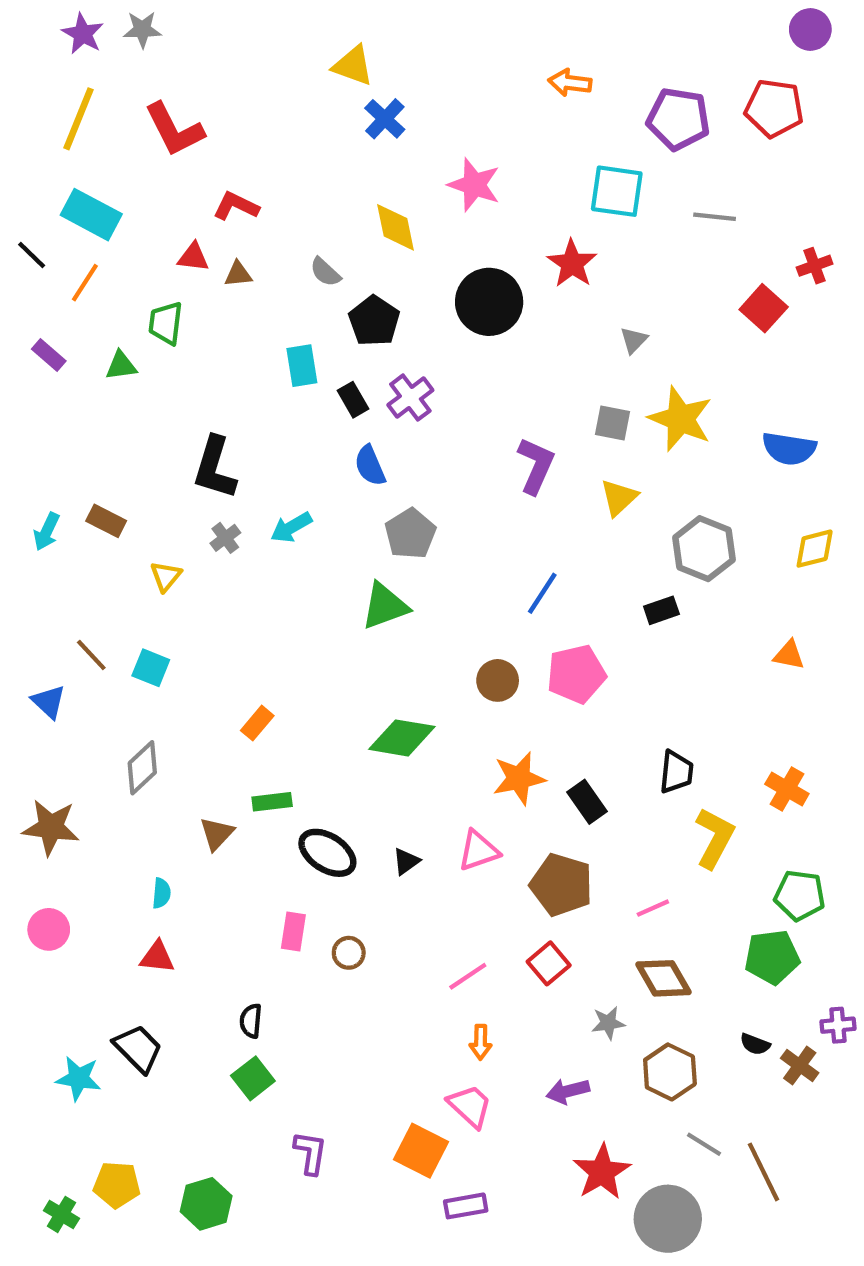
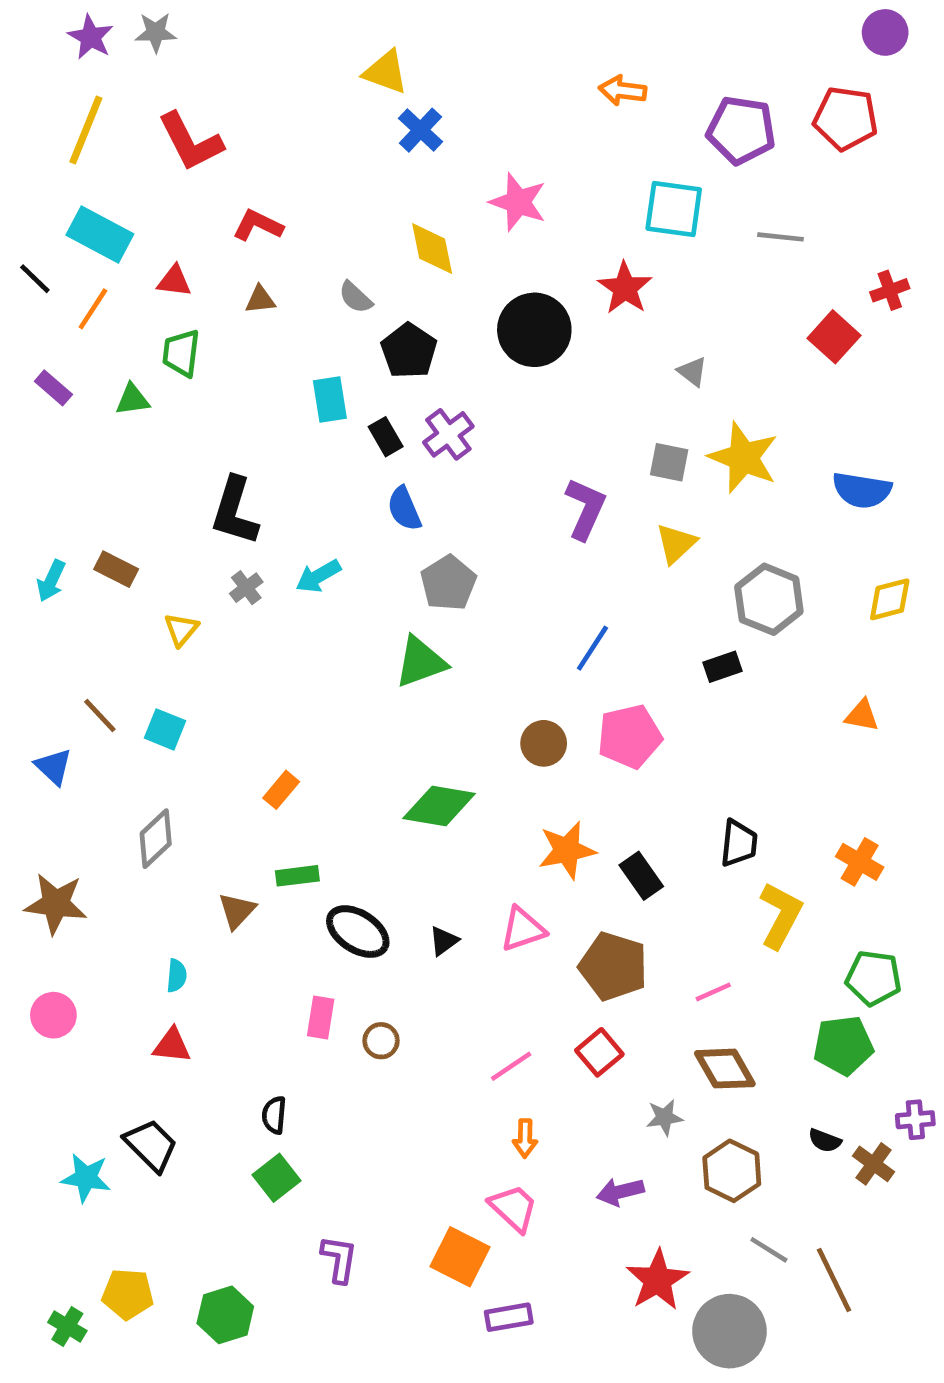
red triangle: (193, 257) -> (174, 281), moved
gray triangle: (634, 340) -> (692, 372), turned -36

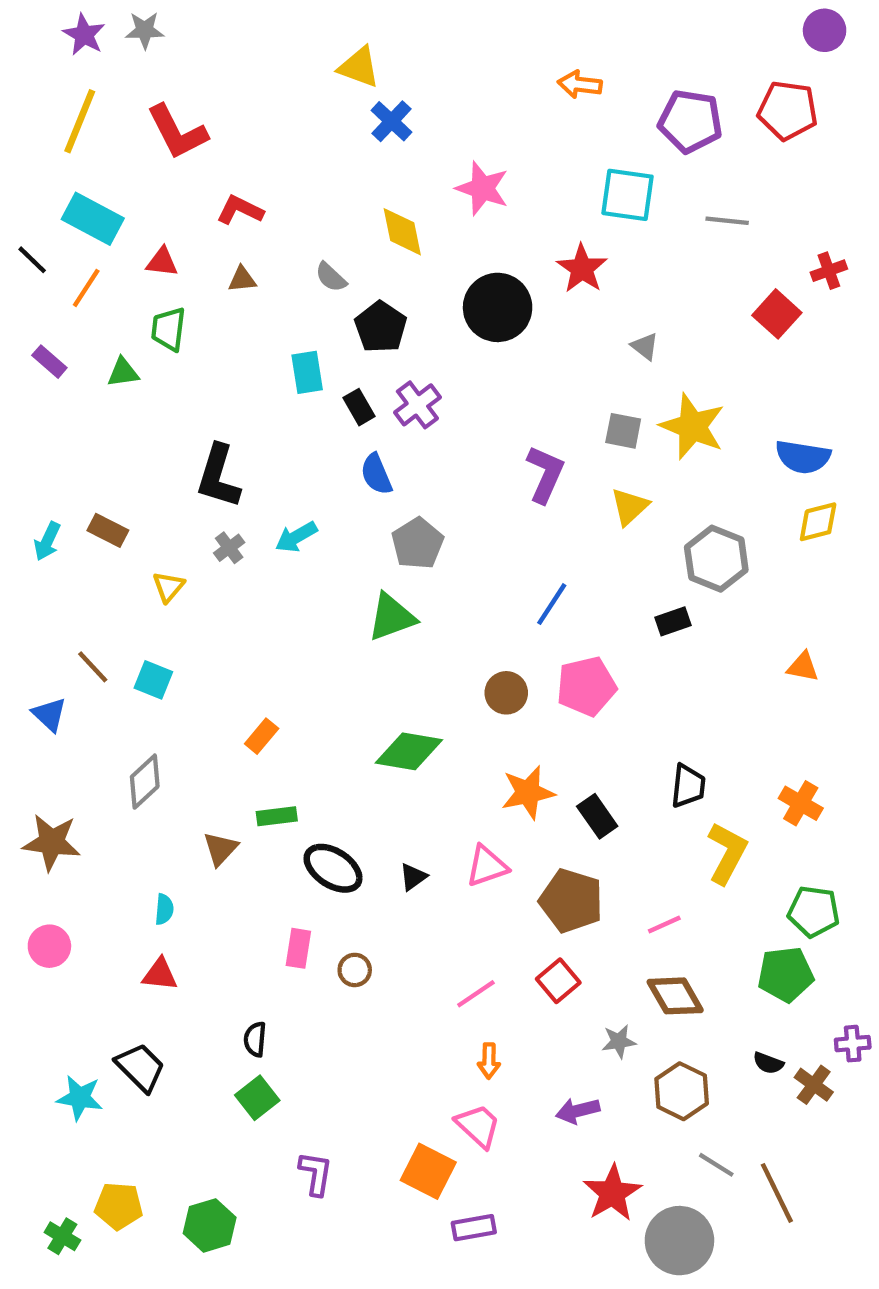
yellow diamond: (890, 599) -> (818, 522), moved

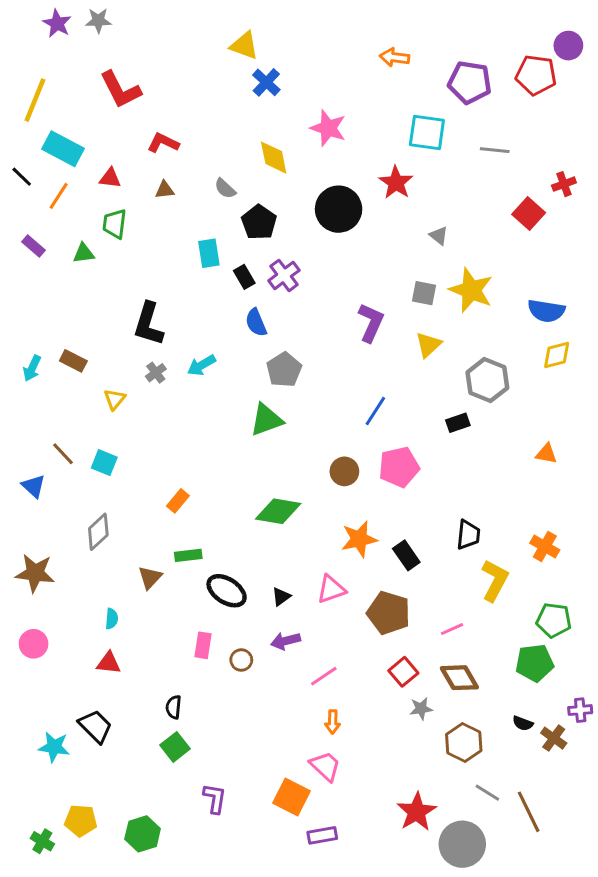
purple circle: (825, 30) -> (568, 46), moved
yellow line: (80, 121) -> (35, 100), moved
red square: (558, 981) -> (403, 672), moved
purple arrow: (578, 1111) -> (285, 641), moved

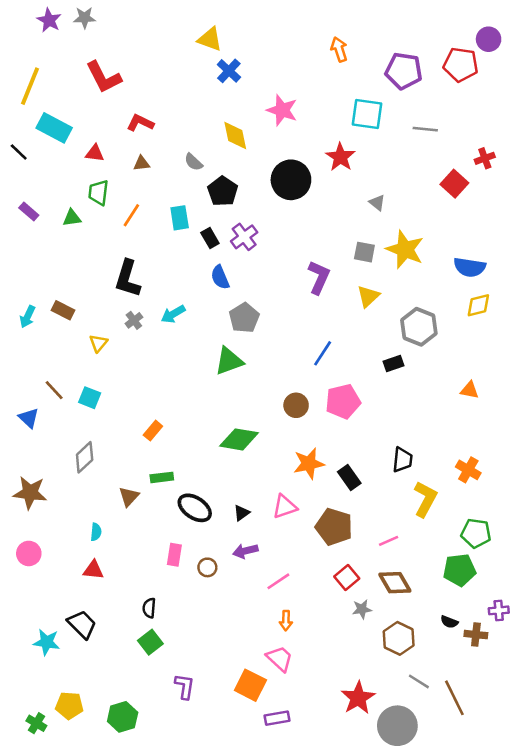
orange arrow: (395, 57) -> (339, 49), turned 65
orange line: (59, 196) -> (131, 215), moved
brown cross: (554, 738) -> (476, 635), turned -30

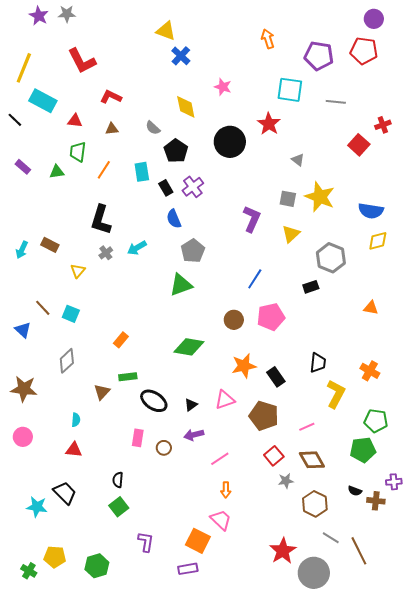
purple circle: (489, 39) -> (374, 19), moved
pink star: (282, 110) -> (223, 87), size x0.7
purple rectangle: (277, 718) -> (188, 569), moved

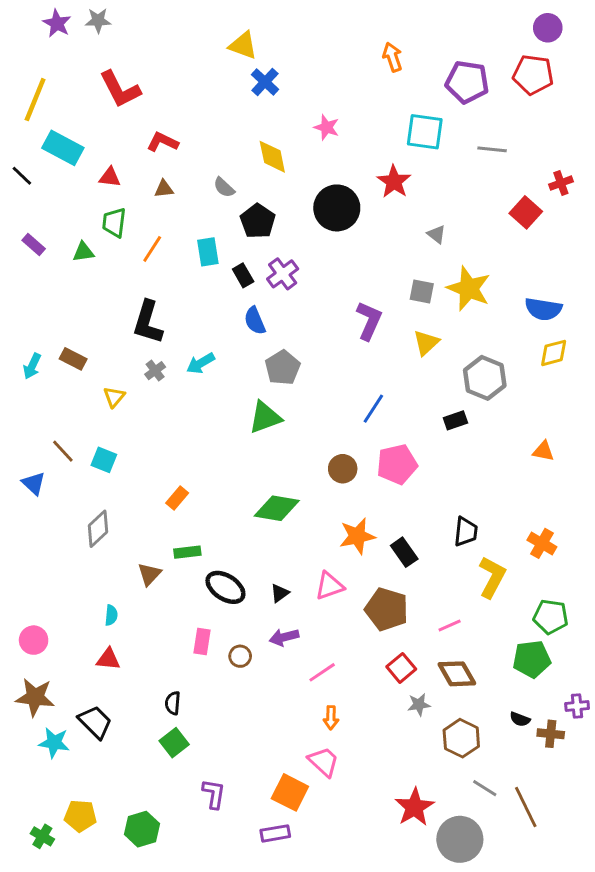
brown star: (24, 389) -> (35, 697), moved

